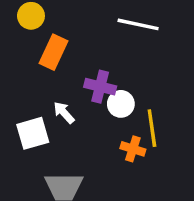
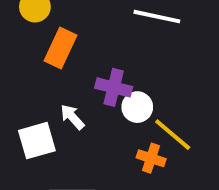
yellow line: (152, 128) -> (173, 135), turned -42

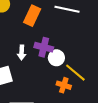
orange rectangle: (60, 48) -> (32, 16), moved
white arrow: (72, 117) -> (22, 53), moved, turned -136

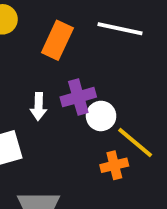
purple cross: (44, 47) -> (78, 97), turned -30
orange cross: (64, 85) -> (114, 165), turned -32

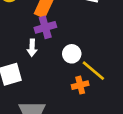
purple cross: (78, 97) -> (45, 27), moved

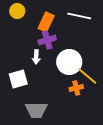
white circle: (72, 54) -> (69, 62), size x1.6

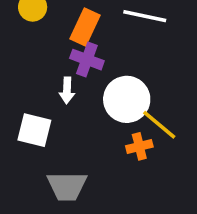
purple cross: (47, 40) -> (87, 60), turned 36
white square: (18, 79) -> (34, 130), turned 30

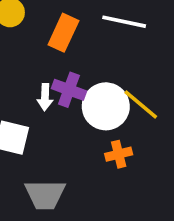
purple cross: (87, 60) -> (69, 90), moved
yellow line: (159, 125) -> (141, 104), moved

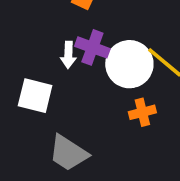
gray trapezoid: (45, 195) -> (68, 153), turned 33

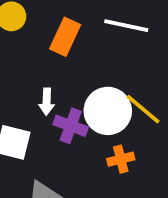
purple cross: (92, 47) -> (71, 126), moved

